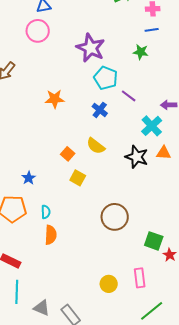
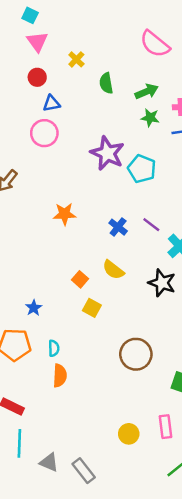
green star: (141, 52) -> (150, 118), moved
cyan pentagon: (106, 78) -> (142, 169), moved
purple line: (129, 96) -> (151, 225), moved

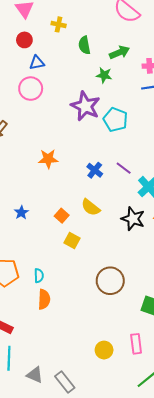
yellow cross: (76, 59) -> (59, 24), turned -32
green star: (150, 118) -> (104, 75), moved
blue star: (34, 308) -> (21, 213), moved

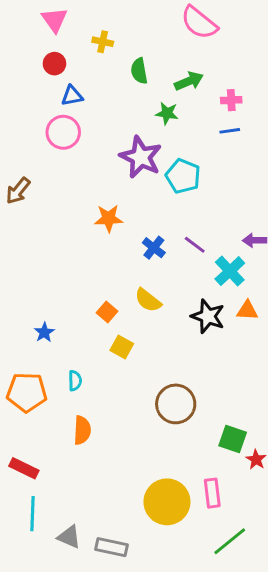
orange star: (48, 159) -> (109, 218), moved
blue star: (21, 213) -> (44, 332), moved
cyan semicircle: (39, 276) -> (75, 381), moved
yellow circle: (104, 350) -> (167, 502), size x1.8
gray rectangle: (65, 382) -> (111, 547), turned -40

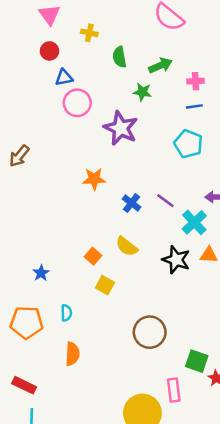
pink circle: (63, 132) -> (77, 103), moved
cyan pentagon: (183, 176) -> (188, 144), moved
pink rectangle: (212, 493) -> (174, 390), moved

